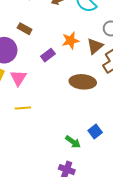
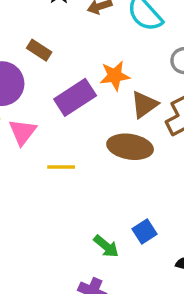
brown triangle: (95, 46) -> (144, 105), moved
purple rectangle: (48, 55) -> (75, 97), size x1.6
yellow line: (23, 108) -> (61, 167), moved

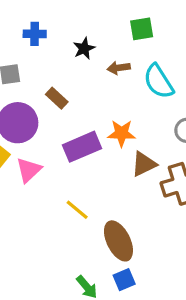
brown ellipse: (130, 147) -> (118, 241), moved, turned 45
yellow line: (61, 167) -> (77, 210), moved, turned 30

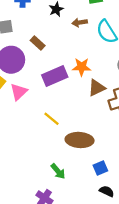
brown ellipse: (118, 241) -> (80, 140), turned -60
blue square: (124, 280) -> (100, 168), moved

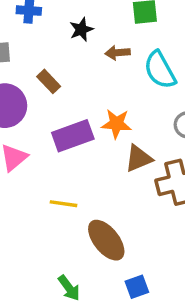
yellow line: (51, 119) -> (64, 204), turned -35
brown ellipse: (80, 140) -> (106, 240), turned 44

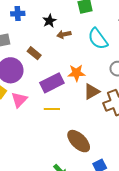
brown arrow: (118, 53) -> (64, 34), moved
yellow line: (64, 204) -> (52, 109), moved

